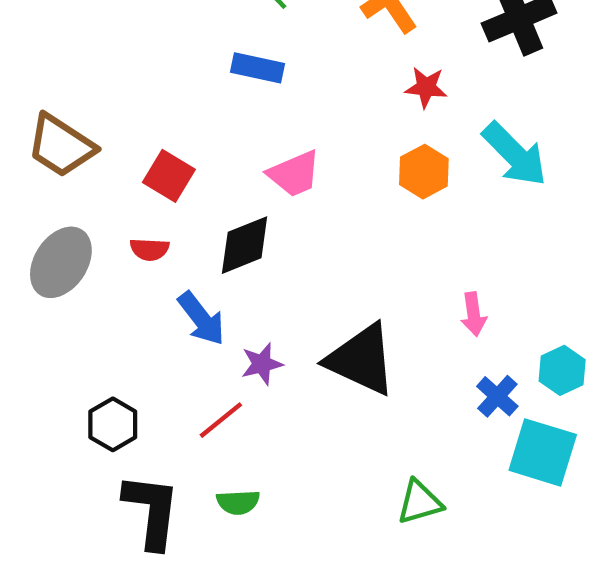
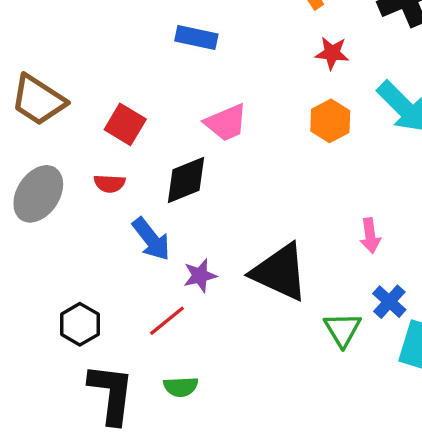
green triangle: (420, 502) -> (342, 329), moved, turned -45

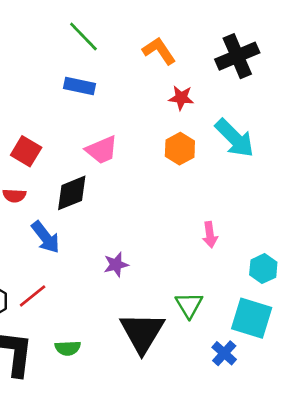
black triangle: (280, 272) -> (142, 332), moved, turned 36
purple star: (200, 276) -> (116, 265), moved
blue cross: (389, 302) -> (224, 353), moved
red line: (167, 321) -> (33, 296), moved

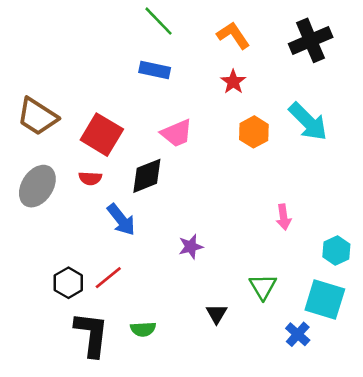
red star: (181, 98) -> (233, 82), moved, turned 30
red square: (26, 151) -> (102, 135), size x1.4
black triangle: (142, 332) -> (217, 314), size x0.5

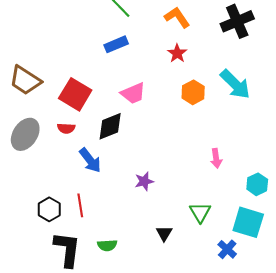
blue rectangle: (155, 70) -> (116, 44), turned -35
red line: (108, 278) -> (80, 205), turned -60

